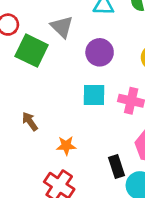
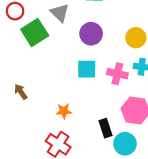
green square: (32, 51) -> (35, 33), turned 32
brown arrow: (30, 121) -> (21, 92), moved

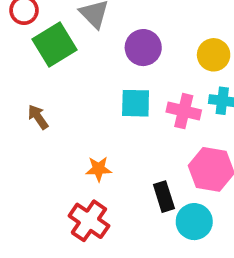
brown arrow: (21, 92) -> (38, 117), moved

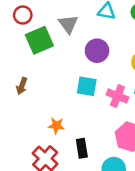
brown arrow: (38, 117) -> (22, 86), turned -133
black rectangle: (164, 197) -> (82, 148), moved

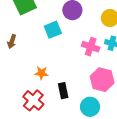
cyan square: (87, 86) -> (53, 30), moved, turned -30

